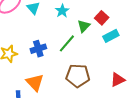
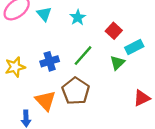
red square: (102, 18) -> (114, 31), moved
green triangle: (84, 26) -> (117, 63), moved
brown pentagon: (78, 76) -> (76, 91), moved, turned 30

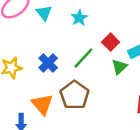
red square: (114, 31) -> (111, 42), moved
blue cross: (50, 61) -> (48, 63), turned -30

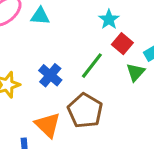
cyan triangle: (44, 13) -> (40, 16), turned -42
cyan star: (79, 18) -> (109, 19), moved

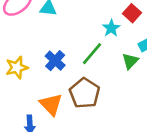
cyan star: (109, 19) -> (111, 28), moved
red square: (122, 44) -> (132, 13), moved

